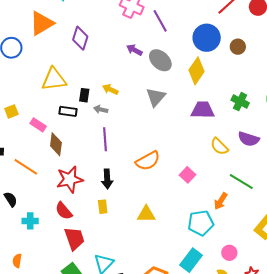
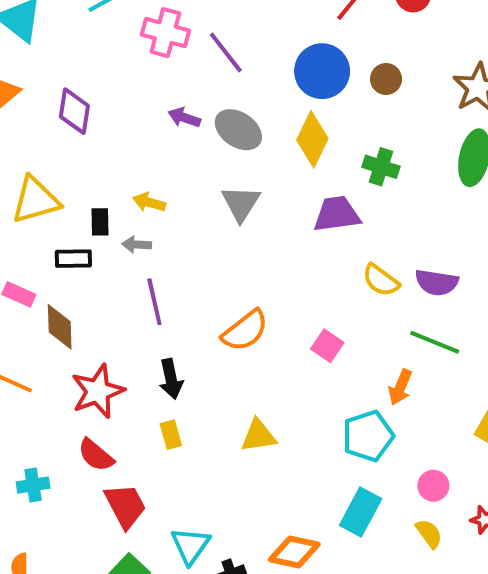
green cross: (240, 102) -> (381, 167), moved
purple semicircle: (249, 139) -> (437, 282), moved

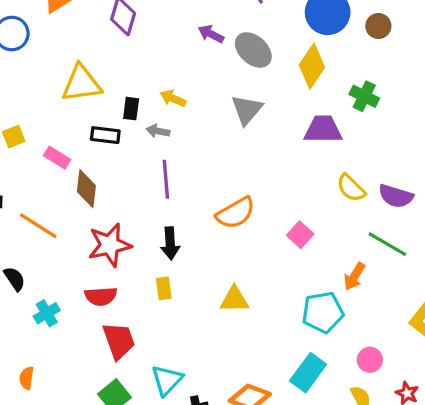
red semicircle: (96, 455) -> (101, 296), turned -52
cyan cross: (33, 485) -> (47, 313), turned -30

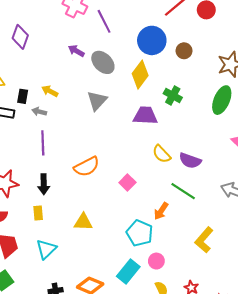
cyan pentagon: (323, 312) -> (140, 233), turned 30
pink circle: (370, 360) -> (156, 261), moved
cyan triangle: (167, 380) -> (46, 249), moved

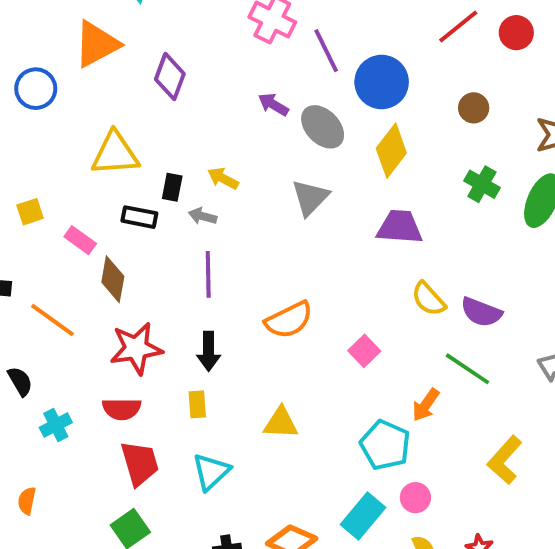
blue circle: (152, 40) -> (382, 82), moved
green cross: (173, 96) -> (482, 184), moved

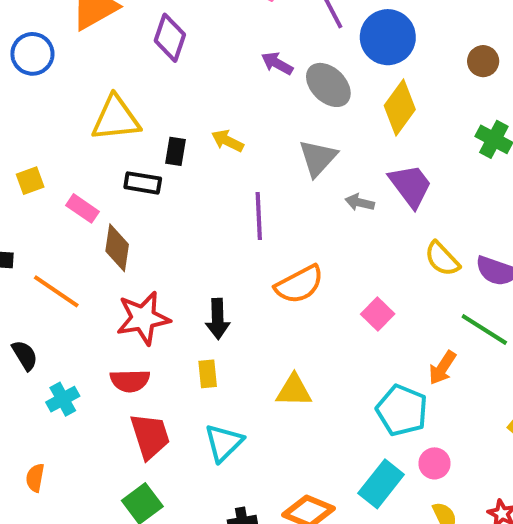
gray arrow: (203, 216) -> (360, 202), moved
purple trapezoid: (400, 227) -> (410, 186), turned 51
purple line: (208, 274) -> (259, 216), moved

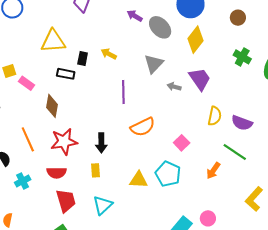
pink rectangle: (83, 208) -> (26, 83), moved
yellow semicircle: (442, 259) -> (215, 116), turned -126
orange line: (56, 291) -> (28, 139), moved, turned 30
cyan pentagon: (402, 410) -> (168, 174), moved

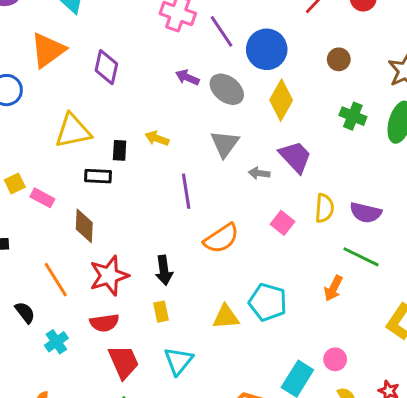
pink square: (182, 143) -> (282, 223), moved

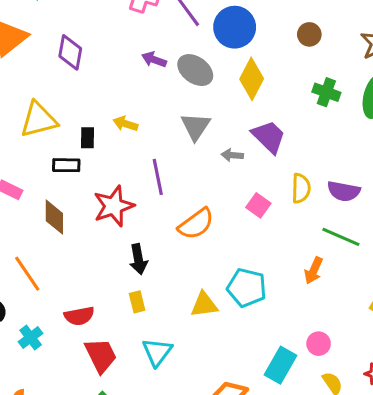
red star: (109, 276) -> (114, 206), moved

